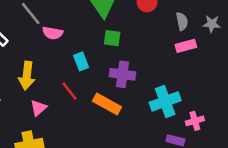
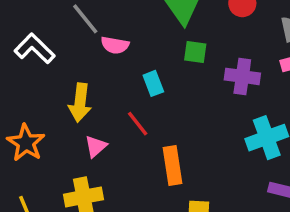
purple cross: (122, 74) -> (242, 76), moved
orange rectangle: (107, 104) -> (173, 166), moved, turned 52

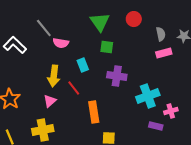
purple cross: (242, 76) -> (117, 76), moved
yellow arrow: (80, 103) -> (54, 76), moved

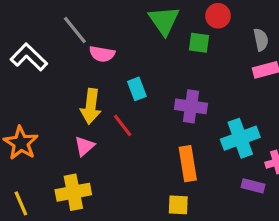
green square: (107, 47) -> (199, 43), moved
orange rectangle: (94, 112) -> (188, 164), moved

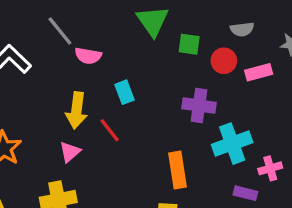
red circle: (218, 16) -> (224, 61), moved
gray semicircle: (261, 40) -> (242, 29), moved, turned 95
purple cross: (191, 106) -> (199, 105), moved

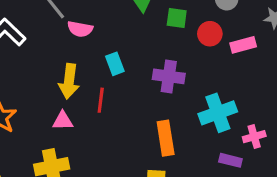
purple cross: (199, 105) -> (169, 76), moved
red line: (110, 130) -> (101, 100), turned 45
pink triangle: (70, 152) -> (63, 121), turned 40

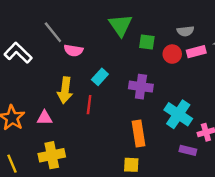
pink rectangle: (243, 45) -> (196, 52), moved
cyan rectangle: (115, 64) -> (100, 77), turned 63
cyan cross: (218, 113) -> (178, 114), turned -36
pink triangle: (63, 121) -> (45, 118), moved

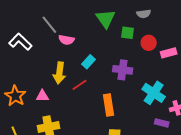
gray semicircle: (185, 31) -> (144, 14), moved
pink rectangle: (196, 52) -> (169, 53), moved
red line: (89, 105) -> (79, 85), turned 49
orange rectangle: (138, 134) -> (109, 105), moved

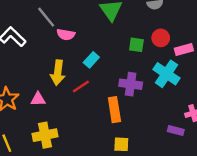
green square: (128, 33) -> (136, 45), moved
purple cross: (123, 70) -> (131, 84), moved
cyan cross: (154, 93) -> (166, 74), moved

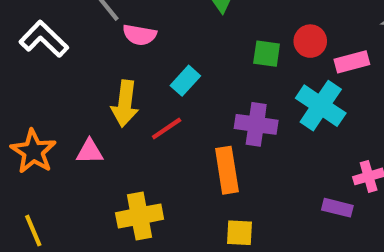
yellow cross: (45, 135) -> (140, 216), moved

